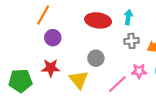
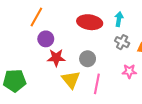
gray cross: (131, 41) -> (122, 42), turned 32
red star: (51, 68) -> (56, 58), moved
pink line: (117, 84) -> (97, 84), moved, turned -36

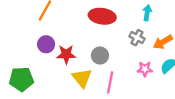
cyan arrow: (119, 19) -> (147, 13), moved
purple circle: (46, 39) -> (46, 44), moved

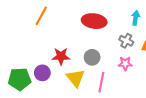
purple circle: (46, 44) -> (42, 73), moved
pink star: (145, 69) -> (125, 64), moved

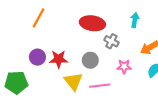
gray cross: (126, 41) -> (111, 41), moved
purple circle: (42, 73) -> (37, 57), moved
pink line: (101, 82) -> (100, 86), turned 72

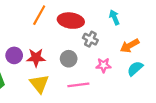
orange line: (38, 18) -> (39, 15), moved
cyan arrow: (135, 20) -> (114, 17), turned -32
yellow triangle: (73, 81) -> (39, 84), moved

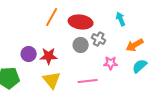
gray circle: (69, 59) -> (81, 45), moved

